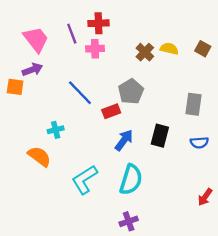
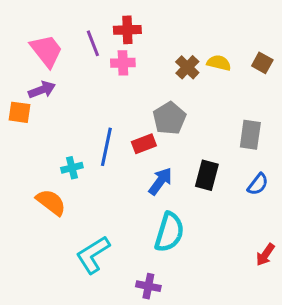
blue line: (80, 93) -> (106, 147), moved, turned 56
blue semicircle: (199, 143) -> (258, 184), turned -48
cyan L-shape: (85, 180) -> (93, 255), moved
purple cross: (129, 221) -> (148, 286), moved, turned 30

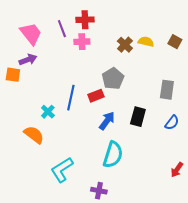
cyan cross: (72, 168) -> (48, 112), turned -32

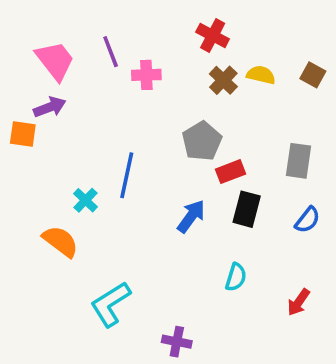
red cross: (85, 20) -> (213, 36), moved, turned 30
red rectangle: (96, 96) -> (231, 172), moved
cyan semicircle: (113, 155) -> (236, 277), moved, size x0.6
red arrow: (177, 170) -> (299, 302), moved

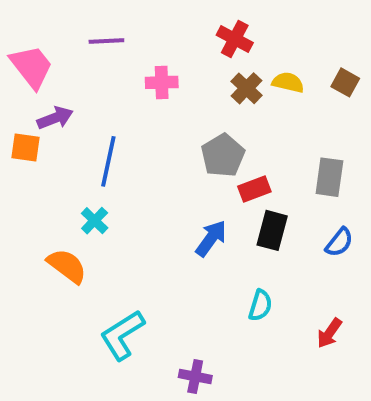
purple line: (111, 52) -> (106, 41), moved, turned -72
pink trapezoid: (55, 61) -> (31, 67), moved
blue line: (127, 175) -> (108, 161), moved

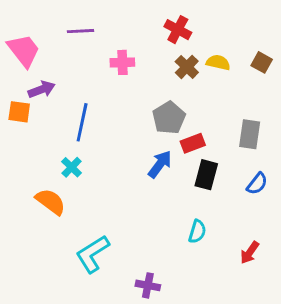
blue arrow: (211, 238) -> (160, 164), moved

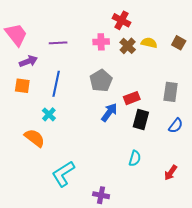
purple line: (81, 31) -> (58, 43), moved
pink cross: (122, 62) -> (101, 42), moved
orange square: (19, 112) -> (22, 86), moved
gray pentagon: (169, 118) -> (101, 81), moved

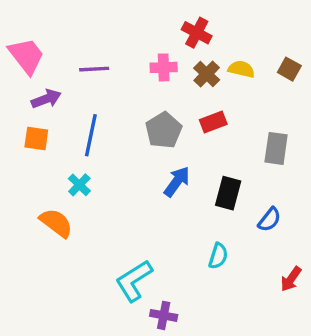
red rectangle: (132, 98) -> (213, 122), moved
blue semicircle: (176, 126) -> (269, 220), moved
red arrow: (171, 173) -> (291, 279), moved
cyan L-shape: (63, 174) -> (134, 281), moved

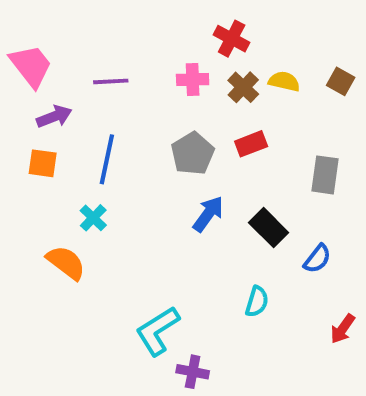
black rectangle: (228, 193) -> (269, 228), turned -60

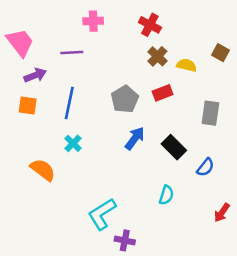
pink cross: (193, 79) -> (93, 21), moved
yellow semicircle: (284, 81) -> (186, 65), moved
cyan cross: (93, 218) -> (73, 143), moved

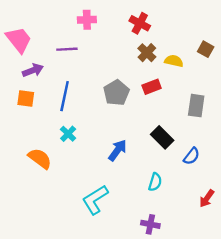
blue arrow: (135, 138) -> (117, 150), moved
purple cross: (125, 240) -> (150, 224), moved

